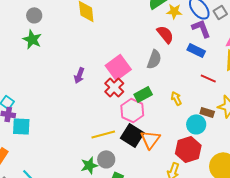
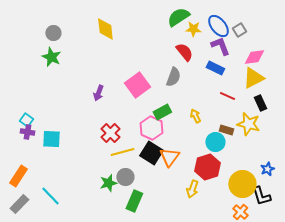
red cross: (114, 87) -> (110, 133), moved
cyan square: (21, 126) -> (51, 139), moved

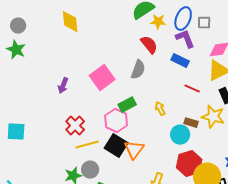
blue ellipse: (218, 26) -> (183, 19), turned 60
gray square: (239, 30) -> (204, 23), turned 32
red hexagon: (207, 167) -> (189, 164), moved

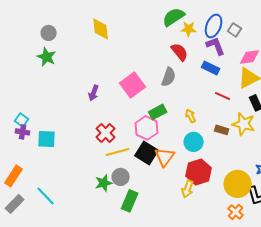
gray square: (204, 23) -> (235, 30), turned 32
cyan circle: (180, 135) -> (194, 142), moved
red hexagon: (189, 164) -> (199, 172), moved

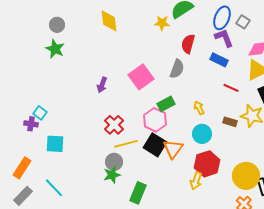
yellow star: (189, 29) -> (162, 23), moved
red semicircle: (180, 52) -> (188, 44), turned -126
cyan square: (22, 120) -> (40, 113), moved
cyan square: (47, 139) -> (55, 144), moved
gray circle: (121, 177) -> (114, 162), moved

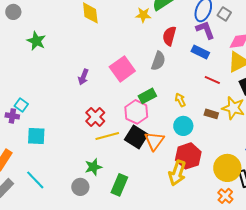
gray circle: (57, 25) -> (13, 12), moved
gray circle: (114, 162) -> (80, 187), moved
yellow arrow: (196, 181) -> (177, 173), size x1.4

